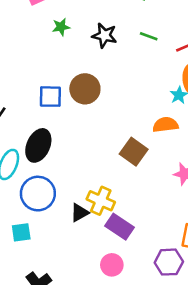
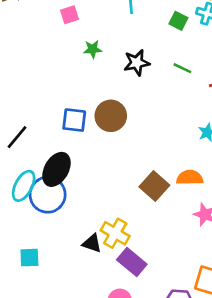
black star: (105, 36) -> (137, 63), turned -30
orange semicircle: (165, 125) -> (190, 178), moved
blue circle: (38, 194) -> (48, 195), moved
black triangle: (80, 213) -> (92, 243), turned 42

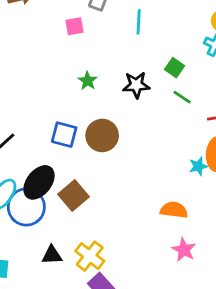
green square: (178, 21) -> (174, 68), moved
green star: (93, 49) -> (88, 81), moved, turned 30
brown square: (154, 186) -> (73, 195), moved
black triangle: (92, 243) -> (52, 255), moved, turned -30

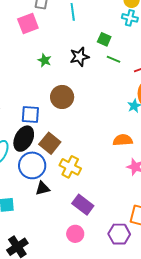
pink square: (74, 26) -> (28, 24), size x1.5
blue square: (64, 135) -> (30, 114), moved
blue circle: (26, 207) -> (32, 165), moved
yellow cross: (90, 256) -> (70, 167), moved

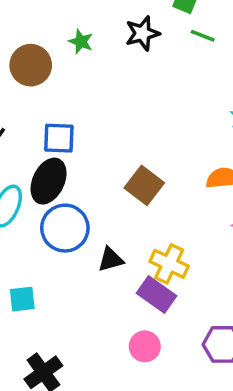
brown circle: (62, 97) -> (31, 65), moved
brown square: (50, 143) -> (144, 185), moved
yellow cross: (70, 167) -> (169, 264), moved
black triangle: (43, 188) -> (111, 260), moved

